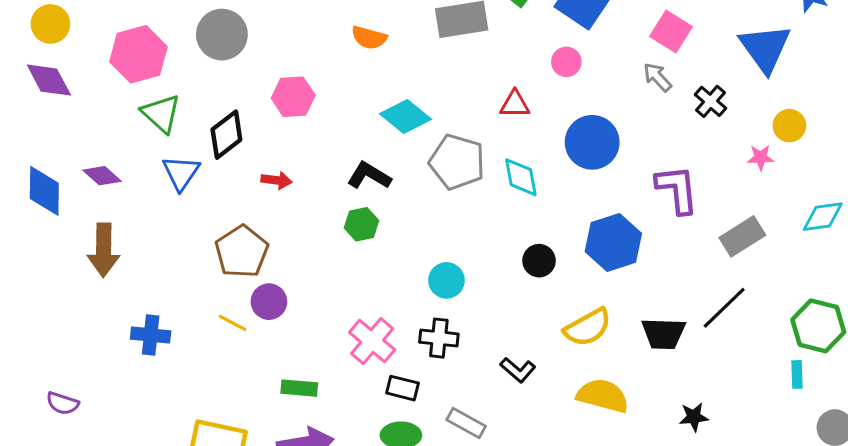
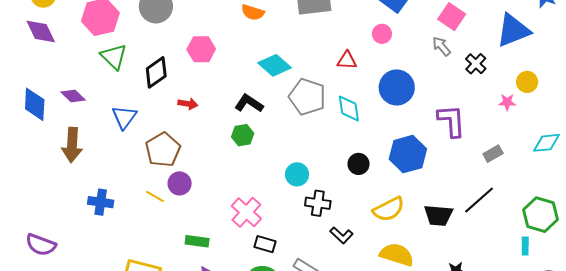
blue triangle: (765, 48) -> (513, 30), turned 42
blue triangle: (181, 173) -> (124, 117), moved
gray rectangle: (742, 236) -> (493, 154), size x0.7
black cross: (439, 338) -> (318, 203), moved
purple semicircle: (63, 403) -> (41, 245), size x1.4

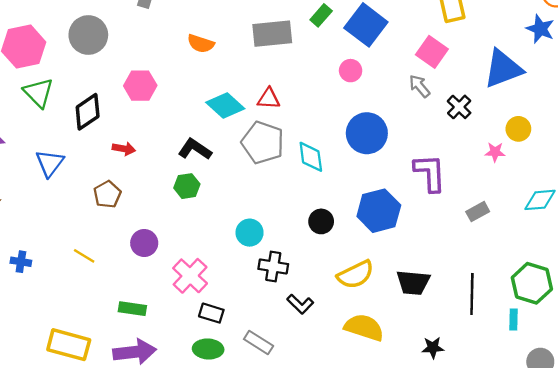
red triangle: (347, 60) -> (269, 99), moved
brown pentagon: (163, 150) -> (107, 194), moved, size x0.7
purple circle: (180, 183) -> (144, 243), moved
black line: (479, 200) -> (472, 294), moved, turned -48
blue cross: (101, 202) -> (21, 262), size x0.7

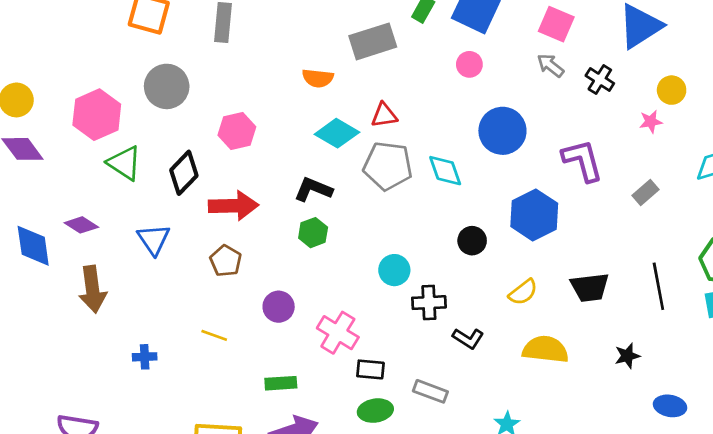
orange semicircle: (201, 44) -> (318, 78), moved
red arrow: (124, 149) -> (233, 206), size x1.8
yellow semicircle: (355, 275) -> (523, 292), size x0.7

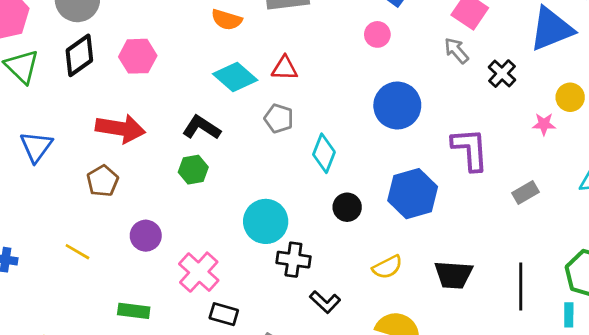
gray pentagon: (388, 166) -> (279, 118), size x0.6
cyan diamond: (445, 171) -> (324, 153), moved, turned 30
black diamond: (184, 173) -> (79, 55), moved
cyan circle: (394, 270) -> (266, 221), size x1.4

